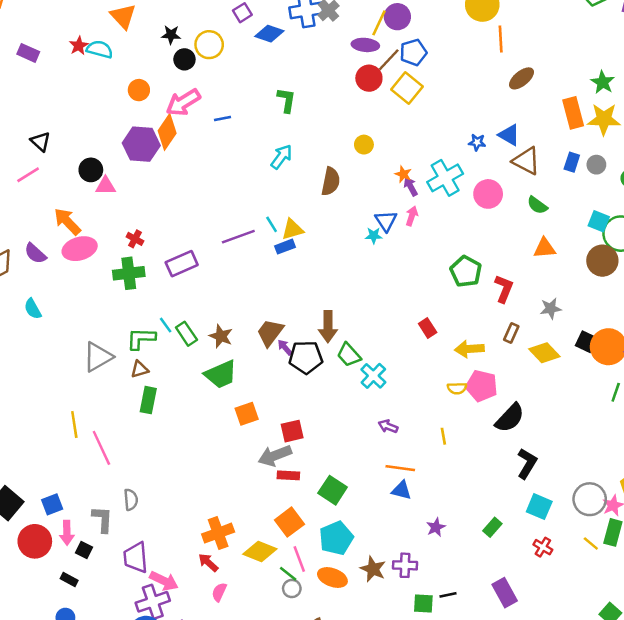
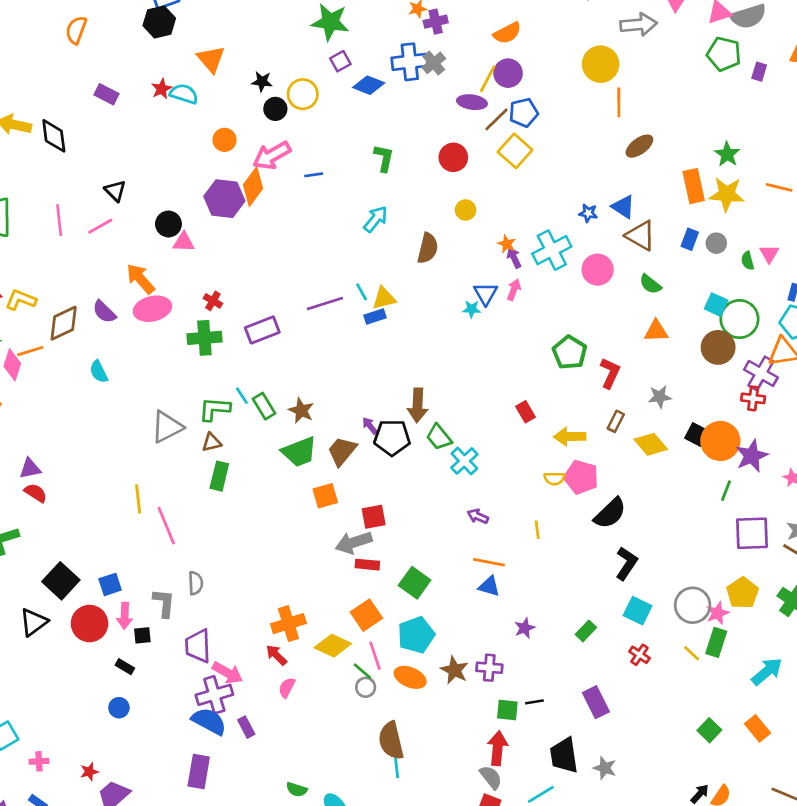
red circle: (369, 78) -> (453, 157), moved
brown trapezoid: (270, 333) -> (342, 451), moved
black square: (84, 550) -> (142, 635), turned -35

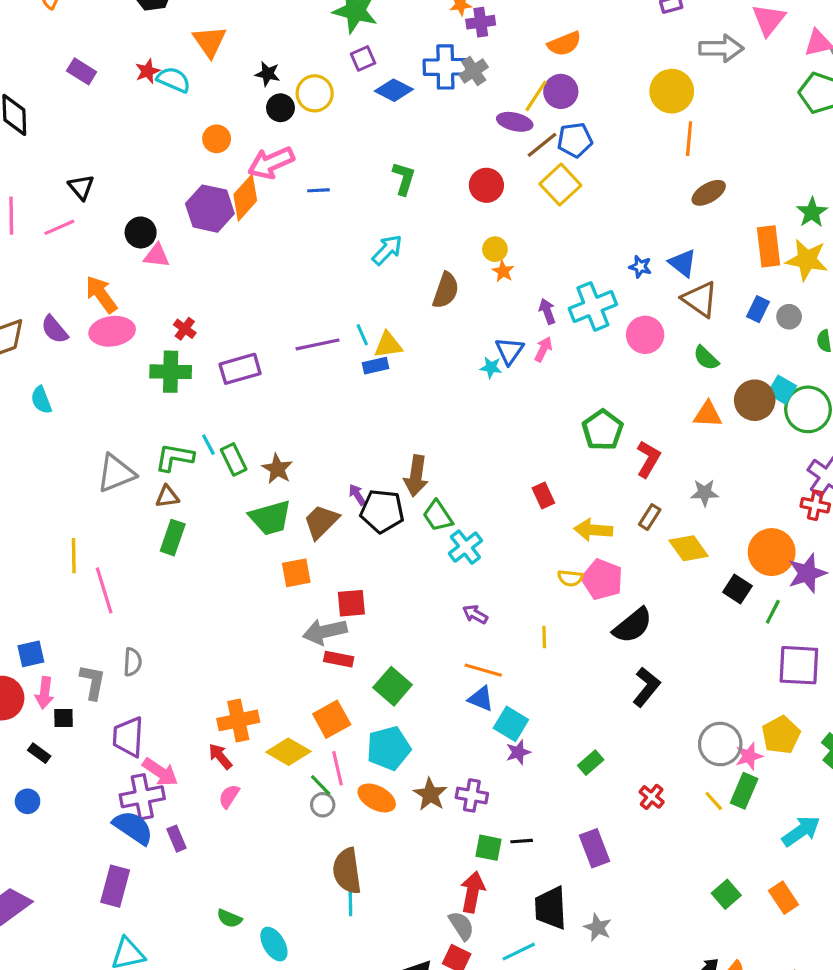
orange star: (507, 244) -> (503, 271), moved
brown circle: (718, 347) -> (755, 400), moved
black square: (697, 435) -> (737, 589), moved
cyan square: (638, 611) -> (511, 724), moved

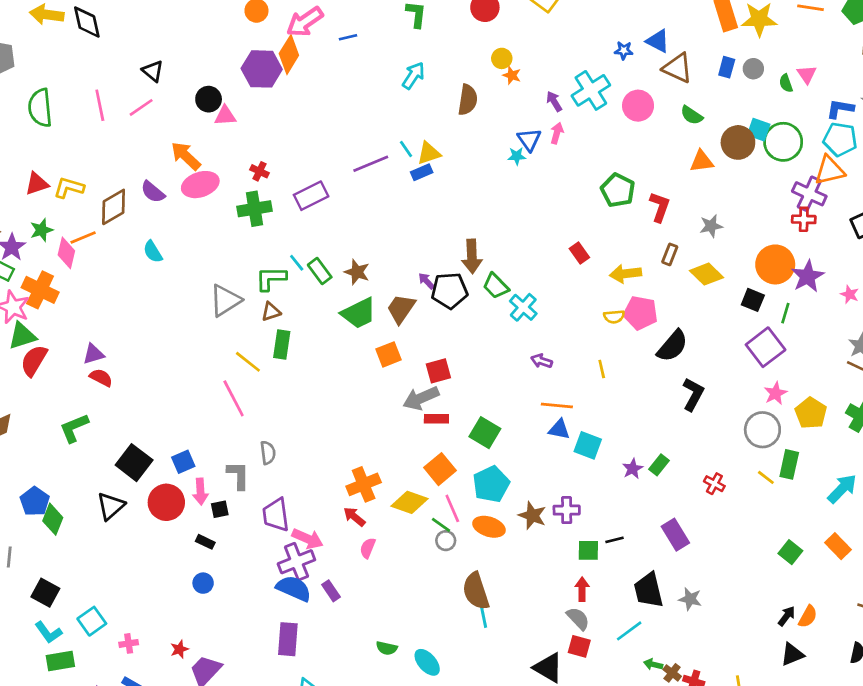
yellow line: (74, 556) -> (248, 362), moved, turned -40
purple square: (799, 665) -> (766, 347), moved, turned -30
purple star: (518, 752) -> (633, 469), moved
pink star: (749, 756) -> (776, 393), moved
red arrow: (473, 892) -> (582, 589), size x0.7

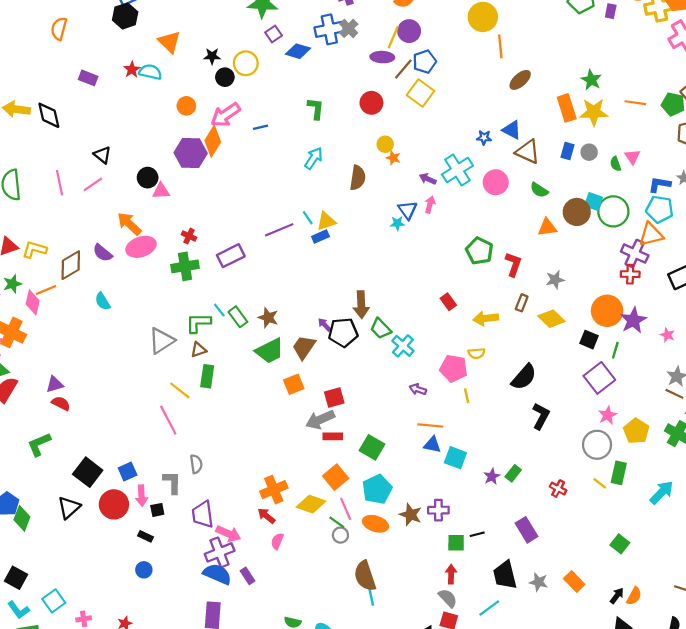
purple arrow: (554, 101) -> (428, 179), turned -35
pink pentagon: (640, 313) -> (454, 368), moved
orange rectangle: (838, 546) -> (574, 582), moved

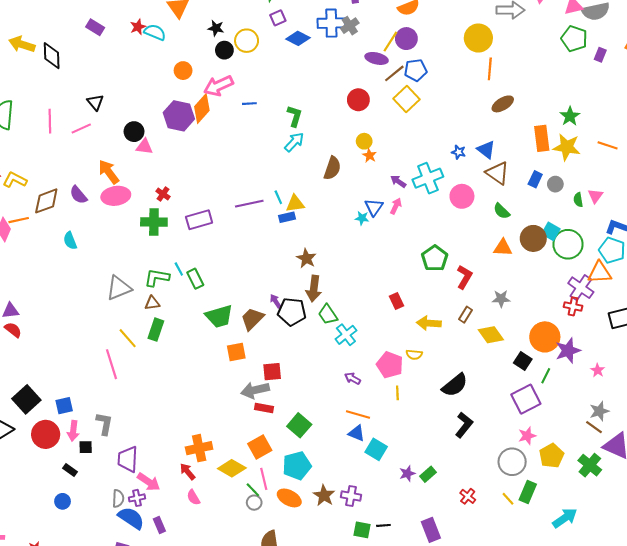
green L-shape: (316, 109) -> (295, 116), moved
brown star: (268, 318) -> (306, 258), moved
gray semicircle: (196, 464) -> (118, 499), moved
pink semicircle: (277, 541) -> (193, 497), turned -63
purple cross: (220, 552) -> (137, 498), size x0.6

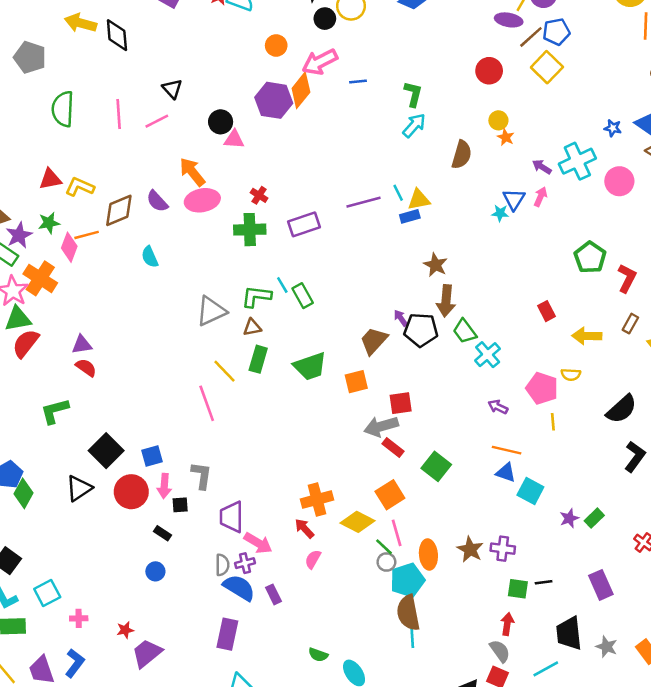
green trapezoid: (219, 316) -> (310, 366), moved
red rectangle: (264, 408) -> (393, 447), turned 30
cyan pentagon: (297, 466) -> (407, 580), moved
pink semicircle: (193, 497) -> (313, 559), turned 63
orange ellipse: (289, 498) -> (428, 554), turned 60

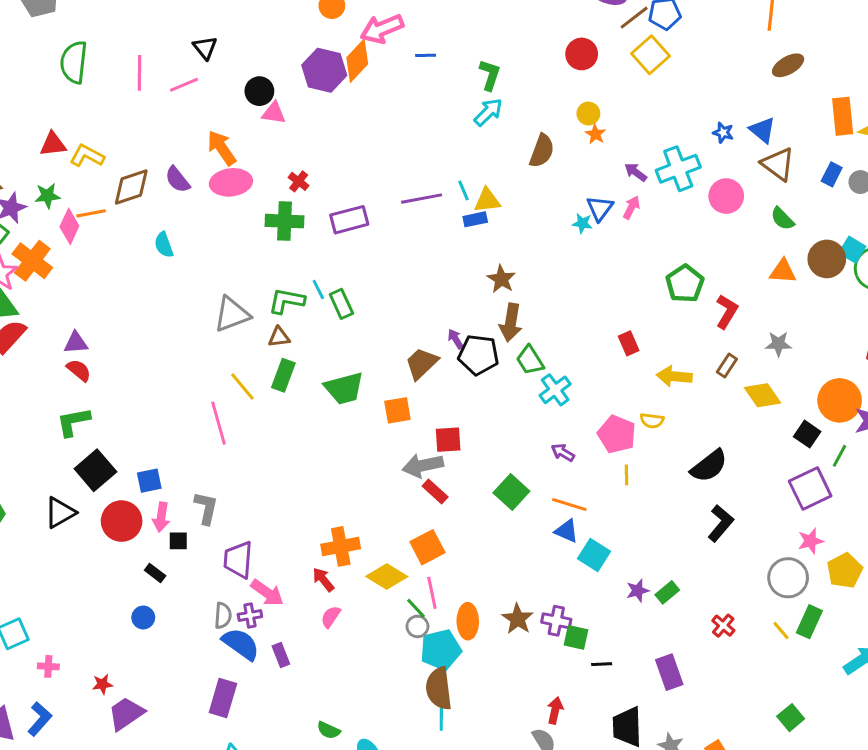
green L-shape: (55, 411) -> (73, 422), moved
green square: (436, 466) -> (511, 492), moved
green square: (518, 589) -> (576, 637), moved

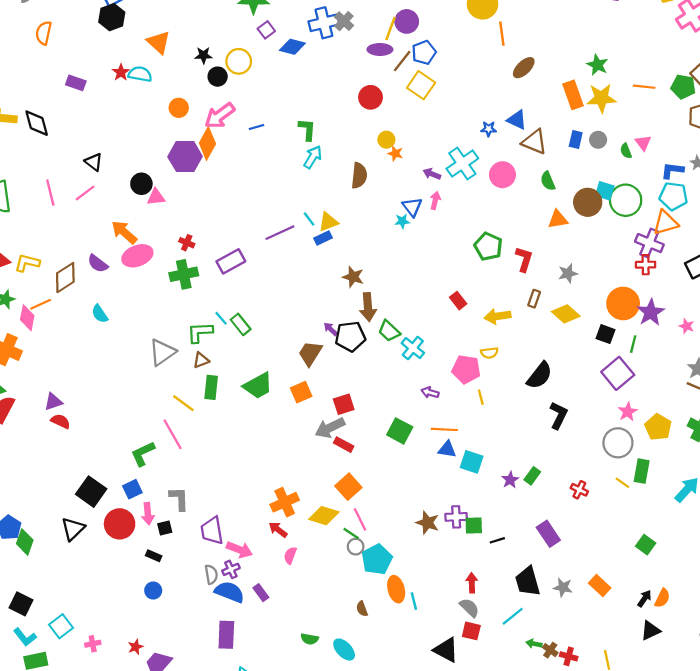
green semicircle: (782, 219) -> (548, 181), turned 36
green L-shape: (73, 422) -> (143, 454), moved
orange ellipse: (468, 621) -> (396, 589), moved
brown semicircle: (439, 688) -> (362, 609), moved, size x0.5
cyan line: (441, 719) -> (414, 601), moved

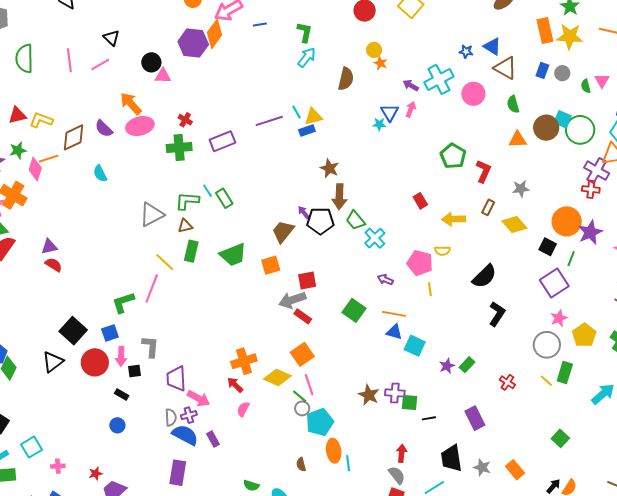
pink line: (173, 434) -> (152, 289), turned 44

